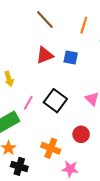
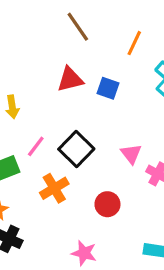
orange cross: (51, 148) -> (54, 188), moved, turned 30

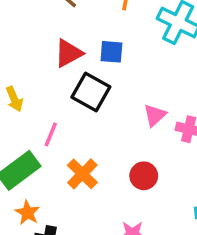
black square: (76, 149) -> (91, 92), moved
pink triangle: (131, 154) -> (155, 115), turned 40

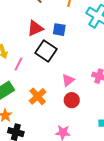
pink triangle: (155, 115) -> (68, 80), moved
pink line: (51, 134) -> (18, 64), moved

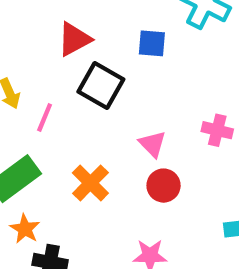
blue square: (59, 30) -> (152, 43), moved
pink triangle: (68, 80) -> (152, 144), turned -32

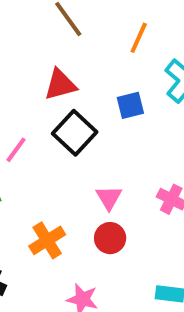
blue square: (152, 43) -> (130, 105), turned -32
orange cross: (90, 183) -> (47, 240), moved

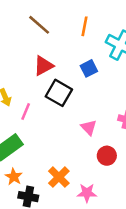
red circle: (110, 238) -> (107, 156), moved
orange cross: (47, 240) -> (59, 177), moved

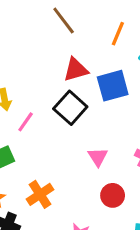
red triangle: (43, 66) -> (76, 70), moved
blue square: (89, 68) -> (113, 86), size x1.5
orange cross: (59, 177) -> (40, 194), moved

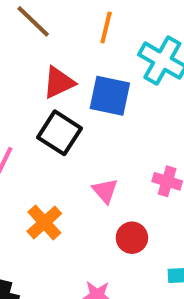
blue square: (113, 86) -> (110, 96), turned 36
orange cross: (40, 194) -> (44, 222), moved

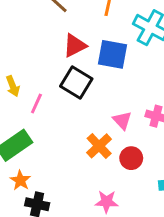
pink triangle: (105, 191) -> (122, 120), moved
orange cross: (44, 222) -> (99, 146), moved

